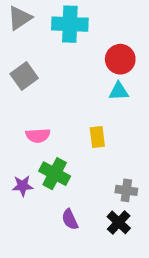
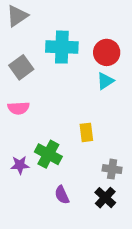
cyan cross: (70, 24) -> (62, 47), moved
cyan triangle: (119, 91) -> (105, 81), turned -30
pink semicircle: (38, 135) -> (18, 108), moved
yellow rectangle: (97, 137) -> (86, 132), moved

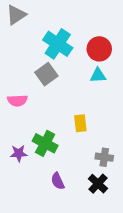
cyan cross: (62, 47) -> (58, 44), turned 32
gray square: (21, 67) -> (46, 74), moved
cyan triangle: (105, 81) -> (98, 75), turned 30

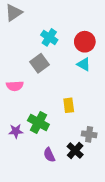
cyan cross: (58, 44) -> (49, 37), size x0.7
cyan triangle: (98, 75) -> (84, 64), turned 32
black cross: (98, 184) -> (75, 150), moved

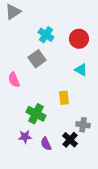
cyan triangle: (84, 64) -> (81, 70), moved
pink semicircle: (15, 86) -> (14, 80), turned 70
purple star: (16, 131) -> (25, 137), moved

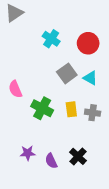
gray square: (37, 59) -> (67, 73), moved
green cross: (36, 114) -> (42, 108), moved
gray cross: (83, 125) -> (93, 113), moved

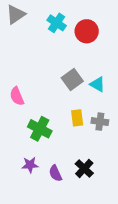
cyan cross: (51, 39) -> (57, 23), moved
red circle: (88, 43) -> (87, 31), moved
green cross: (42, 108) -> (40, 129), moved

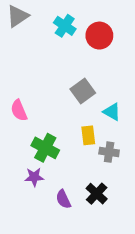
cyan triangle: (97, 84) -> (112, 112), moved
gray cross: (100, 122) -> (109, 152), moved
purple star: (30, 165) -> (34, 177), moved

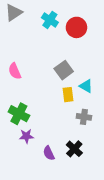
pink semicircle: (19, 110) -> (15, 71), moved
yellow rectangle: (88, 135) -> (68, 95), moved
green cross: (45, 148) -> (19, 114), moved

